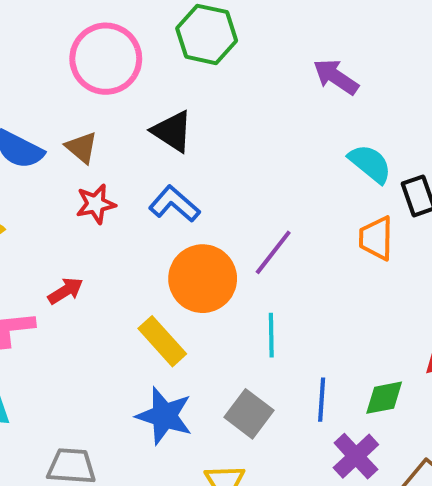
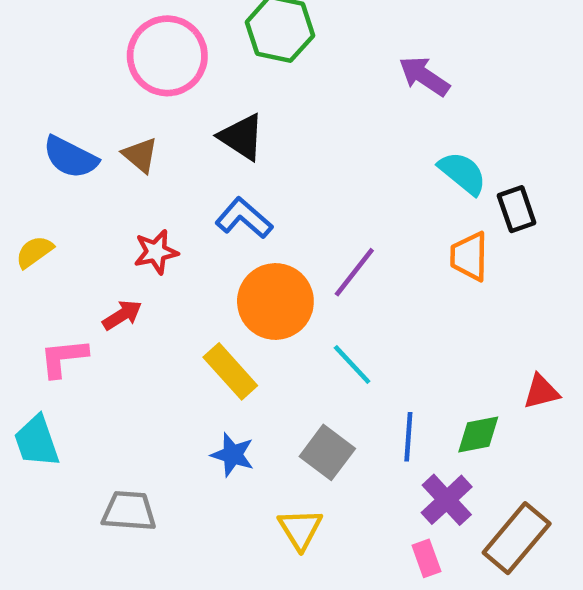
red star: (96, 204) -> (156, 252), moved
cyan line: (271, 335) -> (352, 365), turned -42
blue star: (164, 416) -> (233, 455), size x0.7

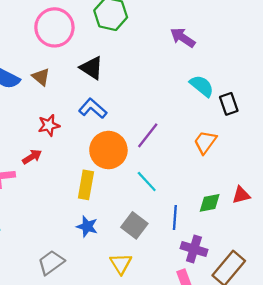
orange trapezoid: (469, 256) -> (205, 142), moved, turned 35
yellow rectangle: (230, 371) -> (86, 185), turned 52
green diamond: (478, 434) -> (210, 203), moved
purple cross: (447, 500) -> (194, 249), turned -30
gray trapezoid: (129, 511) -> (51, 262), moved, turned -40

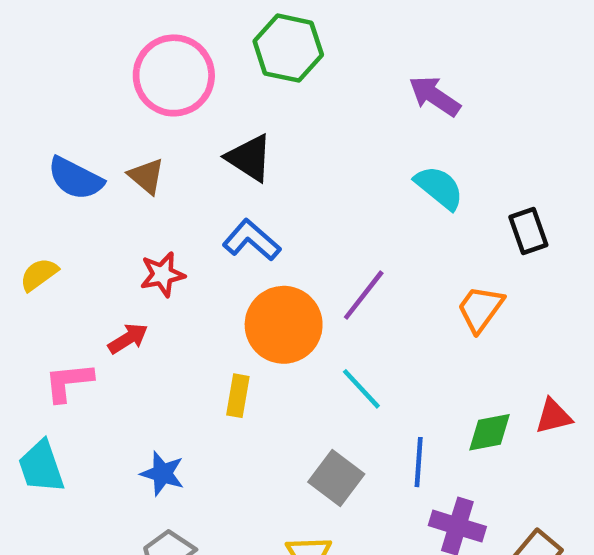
cyan semicircle: (202, 86) -> (439, 188), moved
yellow rectangle: (86, 185) -> (238, 396), size x0.7
blue star: (87, 226) -> (162, 473), moved

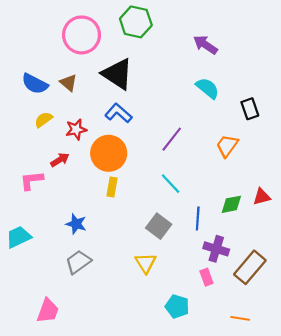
black triangle: (249, 158) -> (117, 74), size x1.4
yellow semicircle: (39, 274) -> (44, 120), moved
orange circle: (284, 325) -> (109, 153), moved
cyan trapezoid: (41, 467) -> (19, 237), moved, turned 84

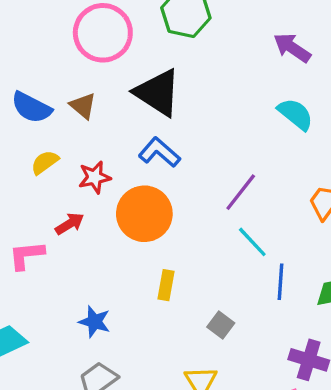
cyan line: (171, 184) -> (252, 242), moved
yellow rectangle: (112, 187) -> (166, 285), moved
blue line: (198, 218) -> (281, 282), moved
gray square: (159, 226) -> (221, 325), size x0.7

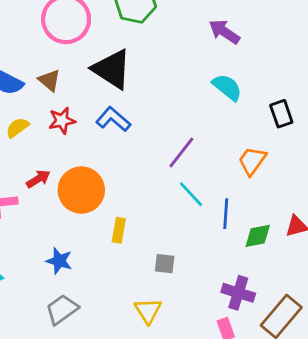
red star: (95, 177) -> (62, 121), moved
orange circle: (144, 214) -> (81, 190), moved
blue line: (281, 282) -> (226, 214), moved
gray square: (221, 325) -> (165, 264), turned -30

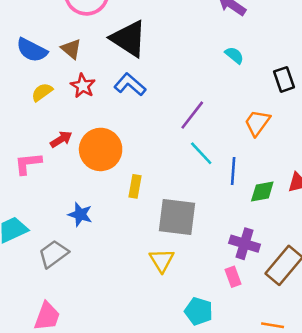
cyan semicircle: (227, 87) -> (234, 55), size x0.7
red star: (62, 121) -> (83, 86), turned -30
gray square: (165, 264) -> (177, 217), size x2.0
gray trapezoid: (62, 309) -> (53, 254), moved

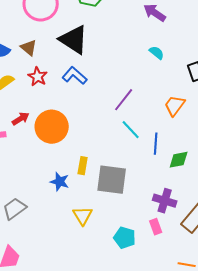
yellow rectangle: (135, 186) -> (83, 166), moved
blue star: (80, 214) -> (60, 182), moved
yellow triangle: (162, 260) -> (83, 216), moved
cyan pentagon: (199, 311) -> (125, 238), moved

